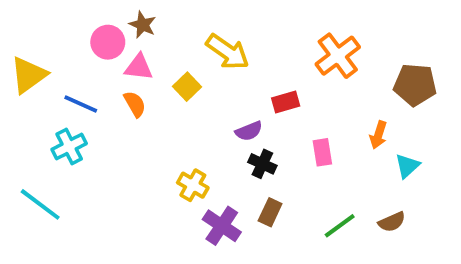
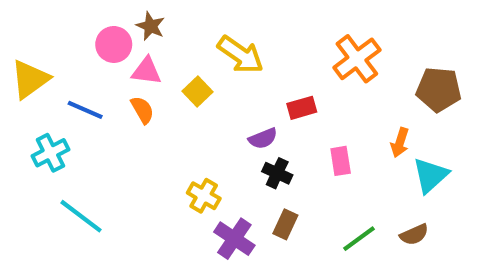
cyan cross: (69, 146) -> (50, 153), moved
cyan triangle: (407, 166) -> (430, 175), size x1.4
cyan line: (40, 204) -> (81, 216), moved

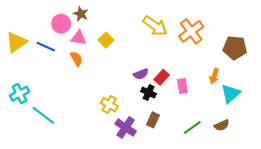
yellow arrow: (240, 55) -> (155, 26), moved
yellow square: (198, 91) -> (106, 40), moved
red rectangle: (302, 108) -> (162, 77), moved, turned -32
blue line: (85, 110) -> (46, 47), moved
cyan cross: (50, 153) -> (20, 94), moved

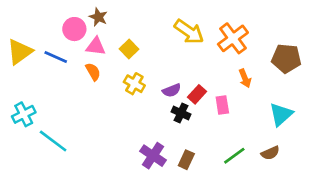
orange arrow: (214, 76) -> (245, 78), moved, turned -40
yellow cross: (109, 105) -> (134, 84), moved
brown rectangle: (153, 120) -> (186, 160), moved

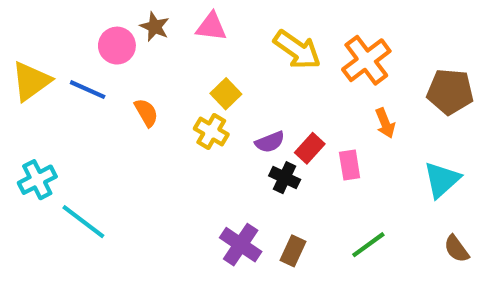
pink triangle: (96, 46) -> (211, 27), moved
yellow square: (129, 49) -> (226, 94), moved
brown semicircle: (270, 153) -> (456, 249), moved, turned 78

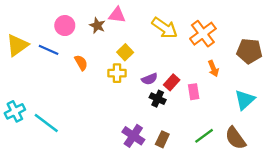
brown star: (155, 27) -> (97, 26), moved
yellow cross: (211, 131) -> (117, 73), turned -30
cyan cross: (37, 180) -> (15, 111), moved
brown semicircle: (456, 249) -> (235, 138), moved, size x1.5

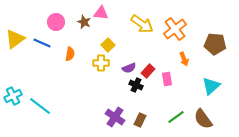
orange semicircle: (81, 63) -> (70, 54), turned 40

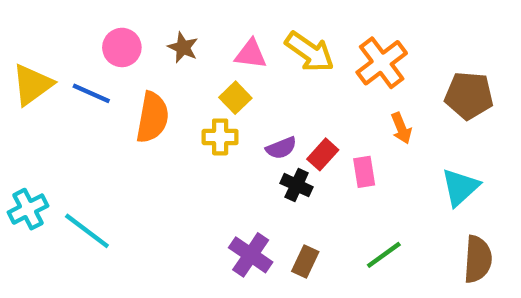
pink triangle: (101, 13) -> (251, 54), moved
orange semicircle: (70, 54) -> (152, 117), size x1.6
brown semicircle: (203, 119) -> (478, 259), moved, turned -140

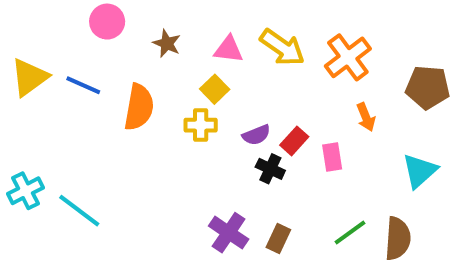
pink circle: (122, 47) -> (107, 22), moved
brown semicircle: (478, 259) -> (398, 239), moved

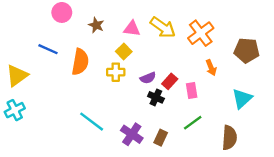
yellow triangle: (29, 77) -> (17, 76), moved
cyan line: (79, 211) -> (92, 122), moved
green line: (350, 233) -> (193, 123), moved

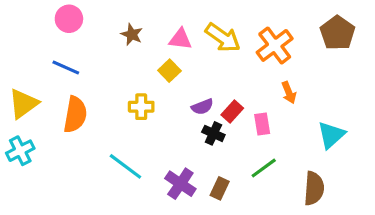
pink circle: (62, 12) -> (69, 19), moved
brown pentagon: (247, 50) -> (337, 33), moved, turned 30
orange semicircle: (80, 62) -> (75, 115), moved
yellow cross: (116, 72) -> (141, 107), moved

